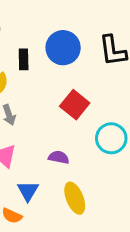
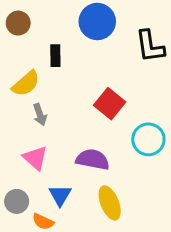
blue circle: (63, 48) -> (97, 22), moved
purple semicircle: (59, 157) -> (93, 160), size x1.5

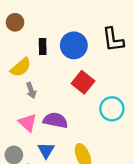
blue circle: (97, 22) -> (74, 45), moved
purple semicircle: (93, 160) -> (55, 120), moved

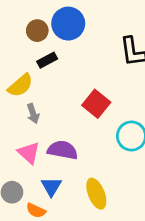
brown circle: (15, 22) -> (37, 31), moved
blue circle: (74, 45) -> (68, 24), moved
black rectangle: (43, 47) -> (47, 60), turned 63

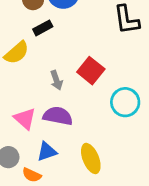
gray arrow: (33, 114) -> (56, 80), moved
blue triangle: (51, 187) -> (47, 152), turned 40

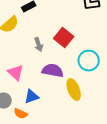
purple semicircle: (58, 116) -> (53, 71), moved
yellow ellipse: (91, 159) -> (74, 90), moved

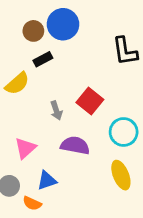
pink triangle: (16, 73) -> (25, 148), turned 36
yellow ellipse: (74, 90) -> (121, 175), moved

